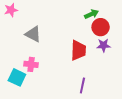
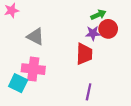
purple star: (104, 45) -> (93, 33), moved
pink cross: (31, 64) -> (33, 69), size x1.5

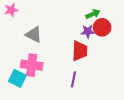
purple line: (89, 92) -> (74, 79), moved

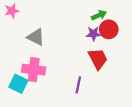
red trapezoid: (80, 51) -> (98, 59), moved, turned -30

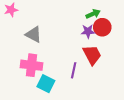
cyan square: (18, 84) -> (46, 84), moved
purple line: (78, 85) -> (74, 70), moved

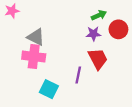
red circle: (102, 27) -> (118, 29), moved
pink cross: (32, 65) -> (34, 57), moved

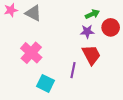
gray triangle: (36, 37) -> (33, 13), moved
pink cross: (34, 57) -> (31, 53), turned 35

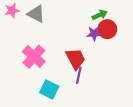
red circle: (111, 27) -> (107, 29), moved
red trapezoid: (91, 55) -> (76, 59), moved

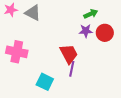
red circle: (107, 29) -> (105, 33), moved
pink cross: (34, 57) -> (17, 52), moved, turned -30

